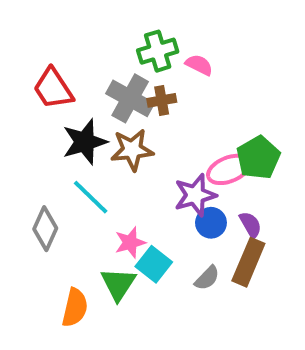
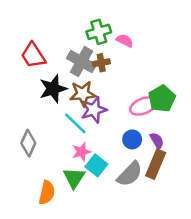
purple star: (195, 195) -> (94, 110), moved
cyan line: (91, 197) -> (75, 123), moved
gray semicircle: (207, 278) -> (130, 174), size x1.6

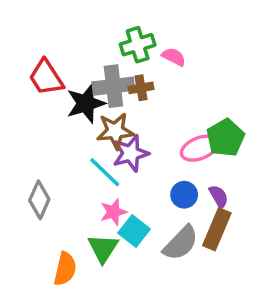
gray cross: (81, 62) -> (113, 86), turned -36
black star: (53, 89) -> (86, 103), moved

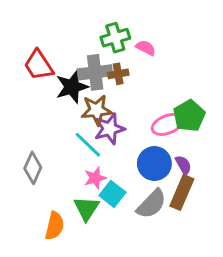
blue circle: (184, 195) -> (154, 164), size x1.5

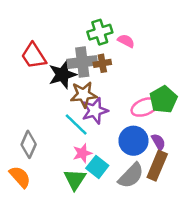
orange semicircle: (55, 226) -> (20, 177), moved, turned -55

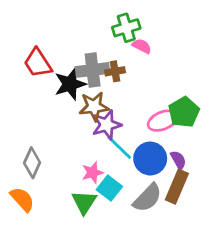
green cross: (100, 32) -> (126, 28), moved
cyan line: (76, 124) -> (119, 147), moved

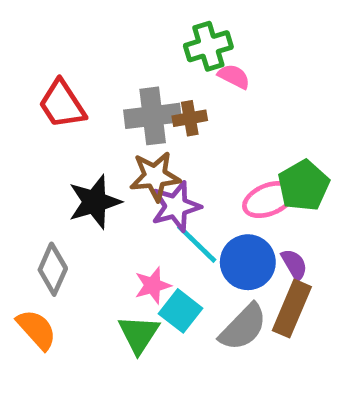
black star: (70, 84) -> (95, 202), moved

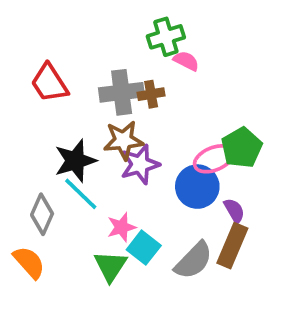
cyan line: (197, 244) -> (81, 194), moved
blue circle: (248, 262) -> (197, 187), moved

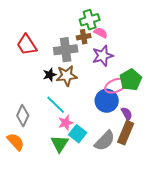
brown cross: (151, 94) -> (84, 37), moved
black star: (75, 161) -> (50, 75), moved, size x0.6
purple star: (140, 164) -> (103, 56), moved
cyan line: (81, 194) -> (56, 105), moved

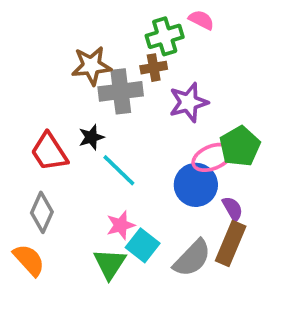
pink semicircle: (101, 33) -> (201, 20), moved
red trapezoid: (27, 45) -> (49, 152), moved
brown star: (67, 76) -> (91, 66), moved
cyan line: (56, 105) -> (119, 170), moved

